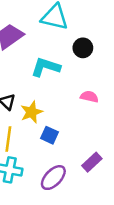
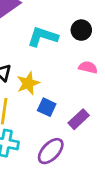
black circle: (83, 48) -> (81, 30), moved
purple rectangle: (92, 162) -> (79, 119), moved

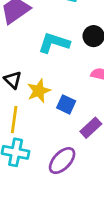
blue square: (47, 107) -> (66, 104), moved

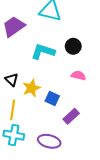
purple ellipse: (62, 161) -> (49, 141), turned 60

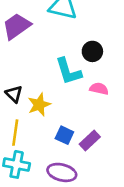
cyan L-shape: (43, 52) -> (68, 71), moved, turned -125
blue square: (52, 98) -> (64, 135), moved

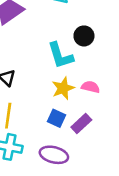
pink semicircle: (99, 89) -> (90, 87), moved
yellow star: (39, 105) -> (63, 88), moved

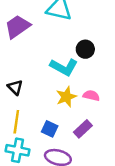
cyan L-shape: (60, 56) -> (64, 67), turned -44
blue square: (57, 118) -> (50, 129), moved

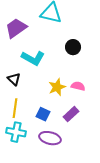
cyan L-shape: (64, 67) -> (33, 58), moved

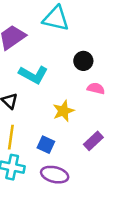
pink semicircle: (78, 86) -> (96, 88), moved
purple rectangle: (71, 114) -> (93, 141), moved

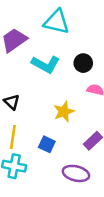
cyan L-shape: (33, 75) -> (46, 64), moved
purple ellipse: (55, 175) -> (76, 173), moved

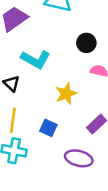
cyan L-shape: (46, 64) -> (36, 59), moved

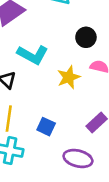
yellow star: (66, 94) -> (69, 77), moved

